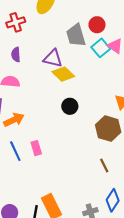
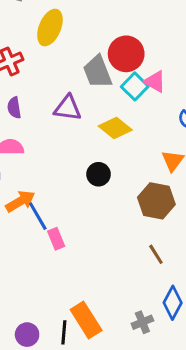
red circle: (97, 25) -> (126, 54), size x1.5
yellow diamond: (63, 74) -> (115, 128), moved
blue line: (15, 151) -> (38, 216), moved

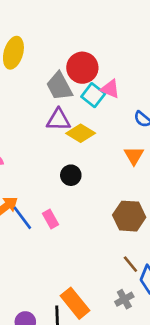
purple triangle: (68, 108) -> (58, 120), moved
brown hexagon: (156, 201) -> (129, 216), moved
pink rectangle: (56, 239) -> (50, 219), moved
brown line: (156, 254) -> (130, 264), moved

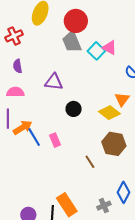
red circle: (82, 68) -> (76, 21), moved
purple triangle: (58, 120) -> (54, 82), moved
yellow diamond: (81, 133) -> (109, 113), moved
brown line: (130, 264) -> (90, 162), moved

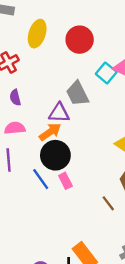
gray trapezoid: (72, 42) -> (77, 94), moved
black circle: (74, 109) -> (55, 155), moved, size x1.6
orange arrow: (23, 127) -> (50, 132), moved

